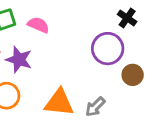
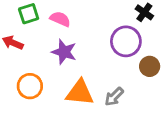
purple star: (19, 60) -> (64, 52), moved

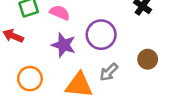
purple circle: (126, 41) -> (101, 35), moved
gray arrow: (114, 97) -> (109, 72), moved

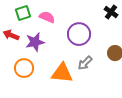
purple star: (64, 45) -> (35, 42), moved, turned -30

